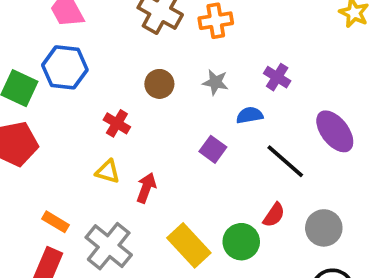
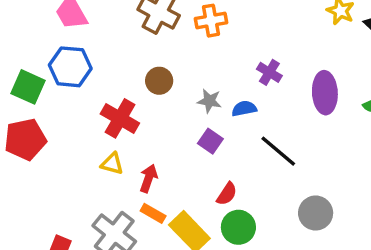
gray star: (215, 82) -> (209, 101), moved
red cross: (117, 123) -> (120, 118), size x1.5
purple ellipse: (335, 131) -> (325, 93), moved, turned 36
red semicircle: (274, 215) -> (227, 194), moved
orange rectangle: (55, 222) -> (153, 213), moved

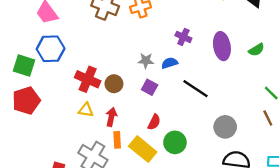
brown circle: (159, 81) -> (114, 84), moved
red semicircle: (227, 194) -> (154, 122), moved
orange rectangle: (153, 213) -> (117, 140), turned 63

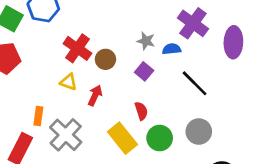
purple cross: (183, 37) -> (193, 23), size x1.6
red semicircle: (154, 122) -> (141, 111), turned -56
gray circle: (225, 127) -> (199, 132), moved
orange rectangle: (117, 140) -> (38, 116), moved

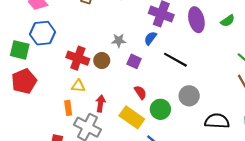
gray star: (146, 41) -> (119, 40), moved
blue semicircle: (172, 49) -> (150, 38), turned -32
red arrow: (95, 95) -> (101, 103), moved
orange rectangle: (38, 116) -> (68, 108), moved

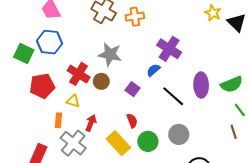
purple ellipse: (196, 20) -> (201, 85), moved
green semicircle: (228, 21) -> (232, 84), moved, size x1.5
gray star: (119, 40) -> (110, 54), moved, size x1.6
red pentagon: (24, 81) -> (42, 86), moved

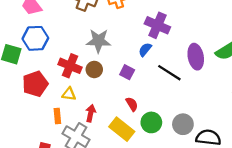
gray circle: (179, 134) -> (183, 124), moved

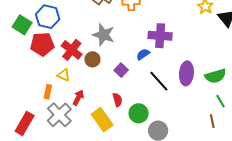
purple cross: (157, 25) -> (160, 36), turned -35
red pentagon: (35, 84) -> (42, 44), moved
green circle: (151, 122) -> (139, 113), moved

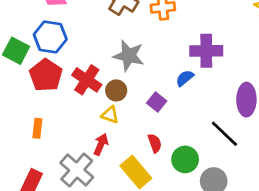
red pentagon: (42, 44) -> (46, 75), turned -30
yellow triangle: (64, 75) -> (110, 115), moved
black line: (159, 81) -> (224, 134), moved
orange rectangle: (48, 92) -> (37, 128), moved

